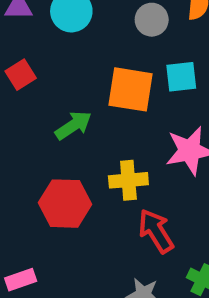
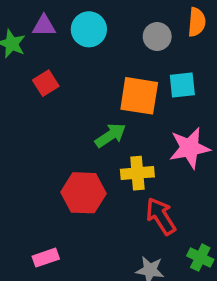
green arrow: (73, 125) -> (110, 135), moved

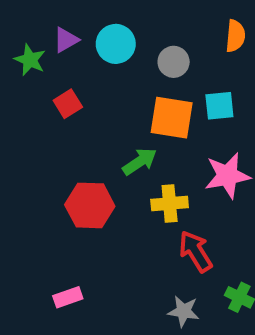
purple triangle: (44, 26) -> (66, 40), turned -30
gray circle: (157, 37) -> (174, 62), moved
red hexagon: (83, 193) -> (90, 205), moved

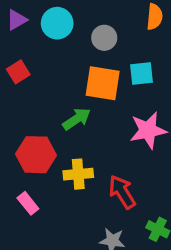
yellow cross: (170, 203) -> (78, 174), moved
pink rectangle: (68, 297) -> (28, 203), moved, turned 70

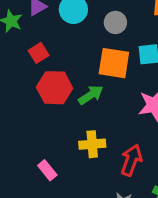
red hexagon: (36, 155) -> (55, 88), moved
red arrow: (122, 192) -> (131, 160), turned 52

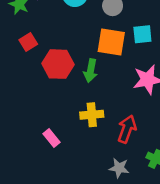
red square: (39, 53) -> (28, 42), moved
green arrow: (91, 95) -> (90, 71), turned 135

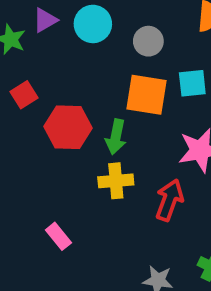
yellow cross: (92, 115) -> (116, 181), moved
red arrow: (127, 129) -> (169, 200), moved

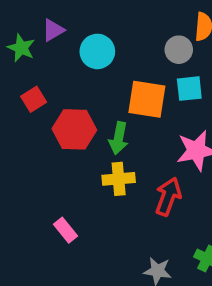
cyan circle: (93, 24) -> (97, 51), moved
gray circle: (148, 41) -> (179, 50), moved

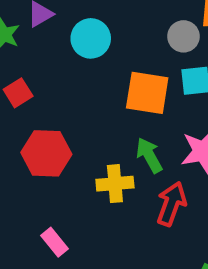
red hexagon: (74, 129) -> (46, 153), moved
green arrow: (119, 138) -> (149, 155), moved, turned 140

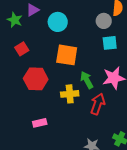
orange square: (147, 93) -> (67, 55), moved
pink rectangle: (54, 242) -> (40, 123), turned -64

